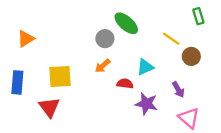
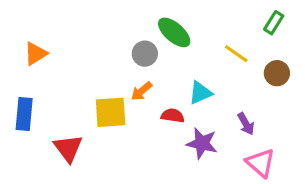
green rectangle: (198, 16) -> (274, 23), turned 49
brown circle: (191, 56) -> (277, 73), moved
yellow square: (60, 77) -> (111, 112), moved

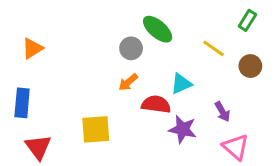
yellow square: (111, 112) -> (96, 129), moved
red semicircle: (173, 116) -> (156, 104), size x1.4
red triangle: (68, 148) -> (38, 147), moved

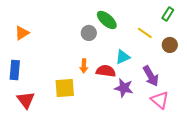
orange arrow: (128, 82) -> (84, 66), moved, turned -48
purple arrow: (222, 112) -> (151, 76), size x1.5

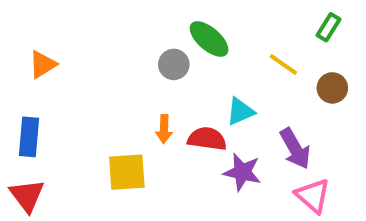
red triangle: (26, 100) -> (27, 196), moved

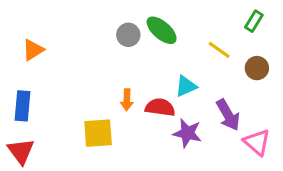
gray circle: (174, 64) -> (128, 35), moved
pink triangle: (313, 196) -> (257, 142), moved

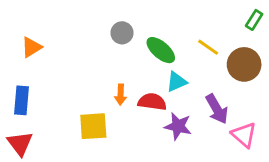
green rectangle: (254, 21) -> (254, 20), moved
green ellipse: (162, 30) -> (161, 50), moved
brown circle: (257, 68) -> (244, 64), size x1.5

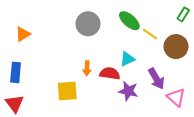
gray circle: (122, 33) -> (88, 24), size x1.5
green ellipse: (161, 50) -> (129, 21), moved

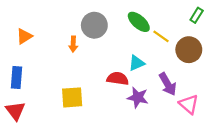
orange arrow: (87, 68) -> (73, 44), moved

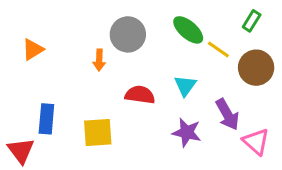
green rectangle: (197, 15) -> (252, 21), moved
cyan triangle: (137, 63) -> (185, 86), turned -30
blue rectangle: (17, 77) -> (46, 119), moved
red semicircle: (118, 79) -> (140, 95), moved

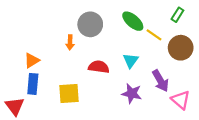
orange triangle: (33, 50) -> (32, 60), moved

